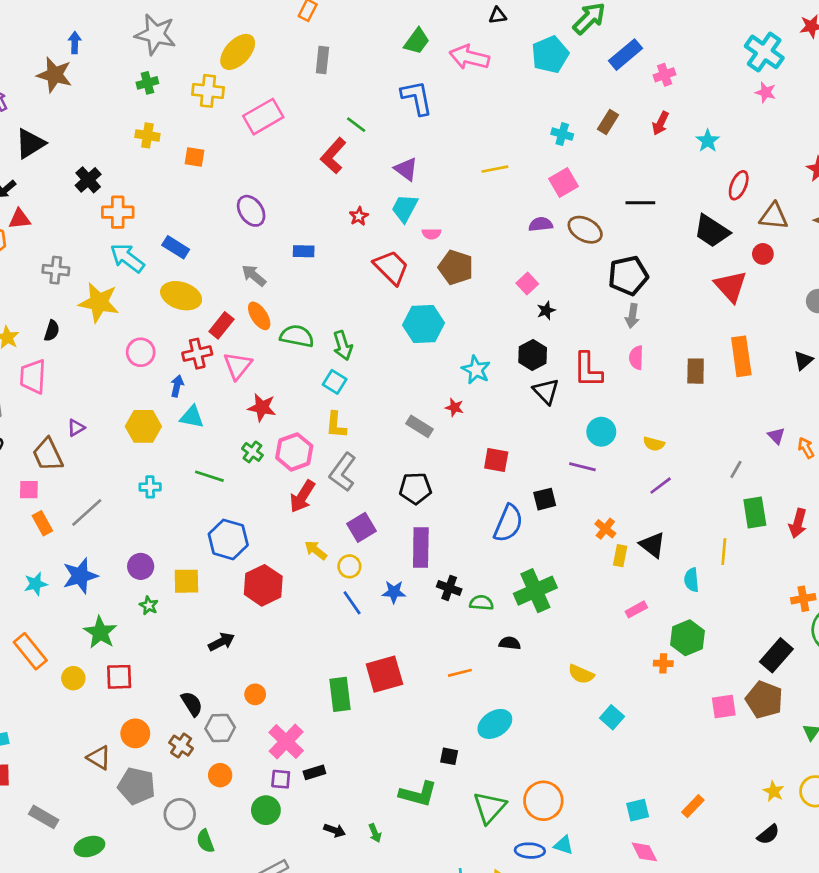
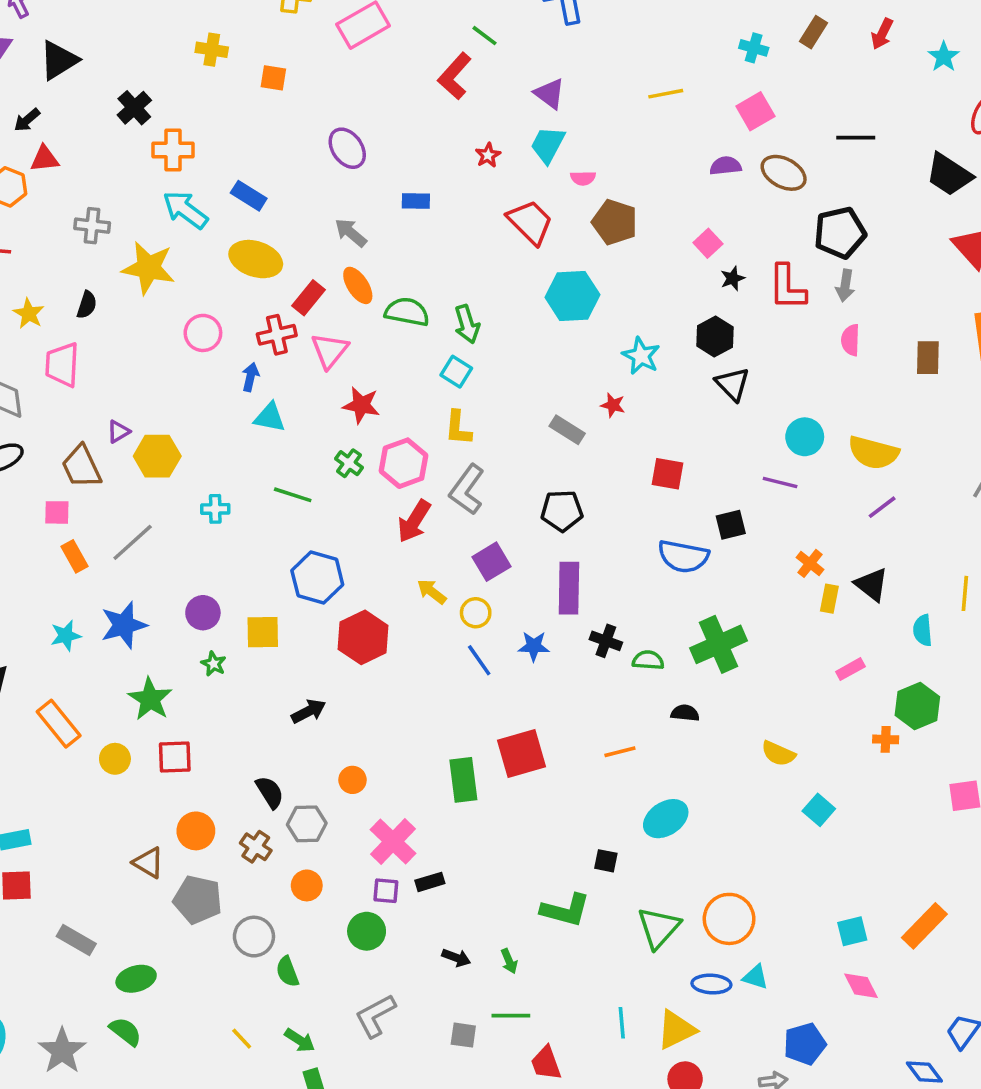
red L-shape: (588, 370) -> (787, 287), moved
yellow hexagon: (143, 426) -> (157, 456), moved
yellow semicircle: (654, 444) -> (873, 453), size x1.8
blue semicircle: (508, 523) -> (683, 556), turned 78
orange rectangle: (693, 806) -> (924, 926), size x1.5

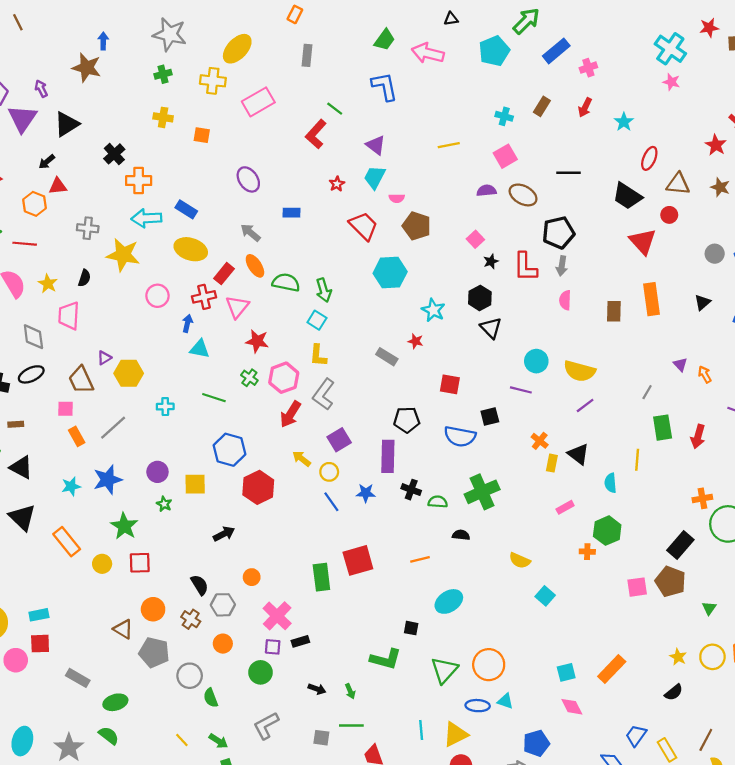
cyan arrow: (185, 210) -> (146, 218), turned -40
black pentagon: (562, 511) -> (407, 420), moved

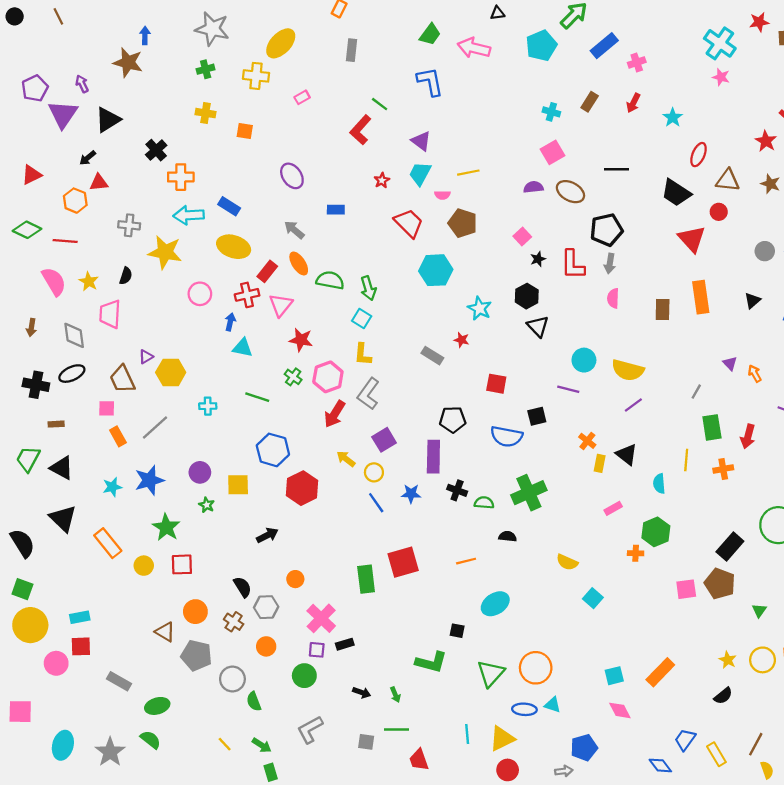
pink rectangle: (258, 102) -> (302, 97), size x0.5
yellow line: (449, 145) -> (468, 173), moved
orange cross: (702, 498) -> (723, 469), moved

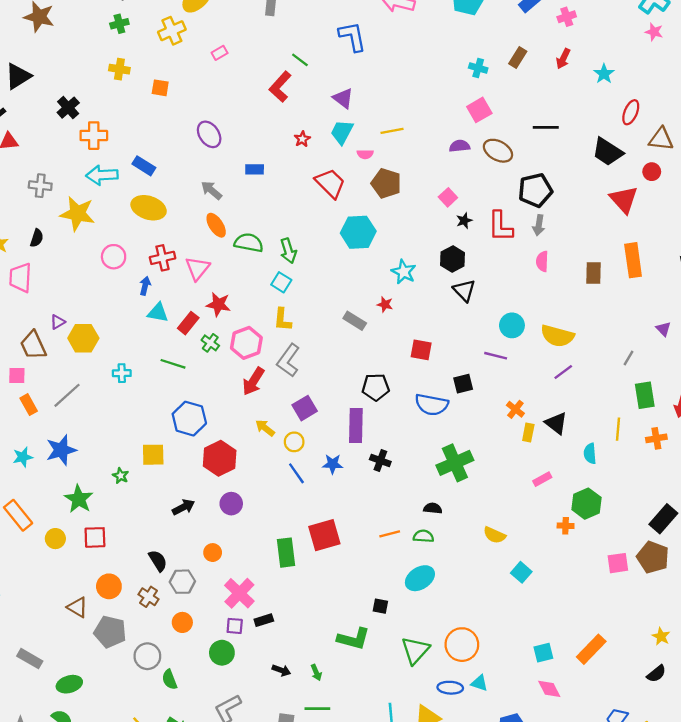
yellow cross: (256, 76) -> (172, 31), turned -30
red rectangle: (267, 271) -> (188, 323), moved
purple circle: (200, 472) -> (231, 504), moved
green semicircle: (484, 503) -> (423, 536), moved

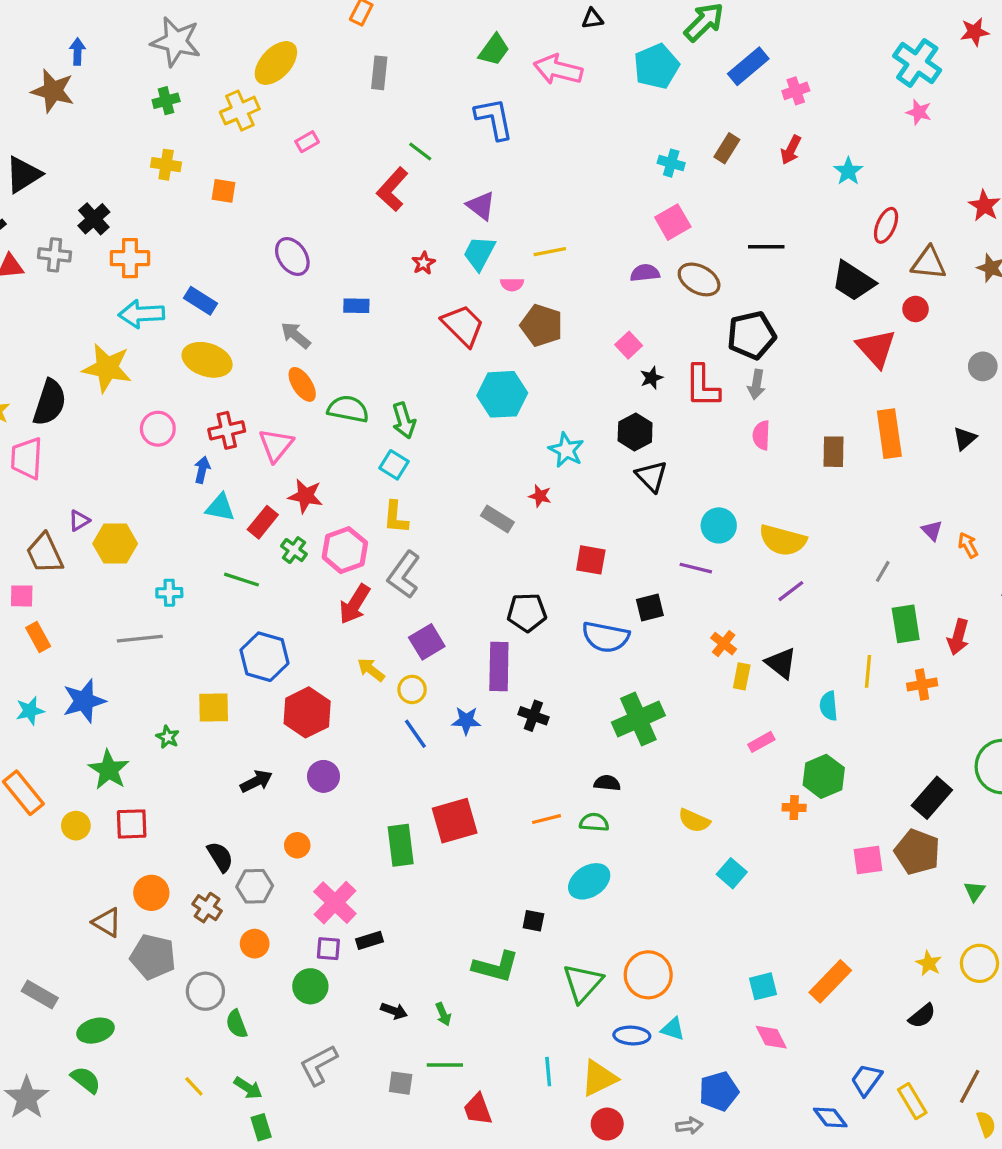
gray cross: (40, 186) -> (55, 255), moved
black semicircle: (37, 238) -> (50, 402), size x1.8
gray line: (67, 395) -> (140, 639), moved, turned 36

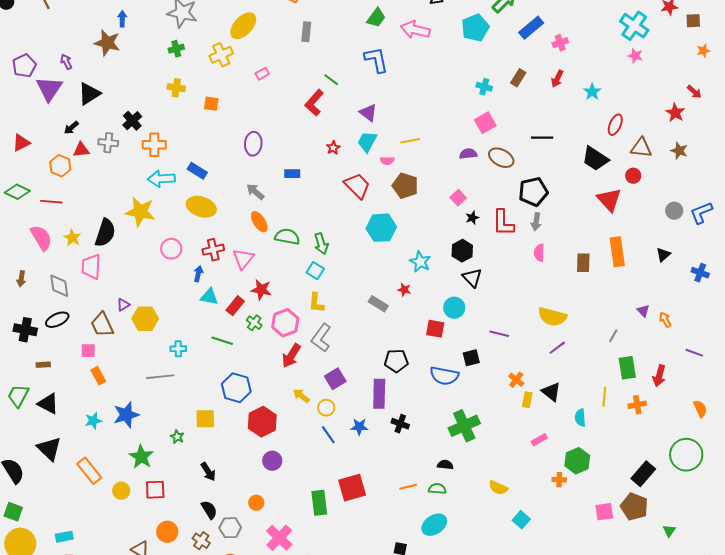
purple ellipse: (292, 257) -> (253, 144), turned 40
cyan circle: (719, 525) -> (454, 308), moved
black arrow: (256, 781) -> (208, 472), moved, turned 84

